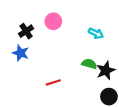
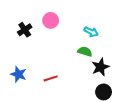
blue star: (21, 53) -> (18, 74), moved
green semicircle: (89, 64) -> (85, 52), moved

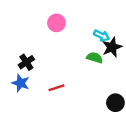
black cross: (25, 30) -> (26, 62), moved
black star: (100, 67) -> (112, 47), moved

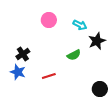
cyan arrow: (102, 36) -> (80, 25), moved
green semicircle: (95, 58) -> (74, 55), moved, turned 136

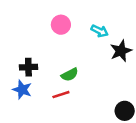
black cross: (23, 54) -> (28, 67), turned 32
green semicircle: (74, 55) -> (70, 75), moved

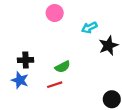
pink circle: (61, 25) -> (55, 13), moved
cyan arrow: (100, 31) -> (89, 28), turned 128

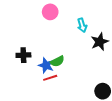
cyan arrow: (89, 28) -> (82, 25), turned -80
blue star: (20, 80) -> (46, 65), moved

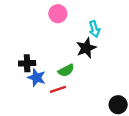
black star: (100, 42) -> (86, 48), moved
blue star: (46, 65) -> (37, 78), moved

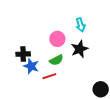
pink circle: (58, 14) -> (57, 39), moved
black star: (86, 48) -> (80, 49), moved

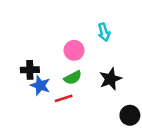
black star: (80, 49) -> (110, 79), moved

